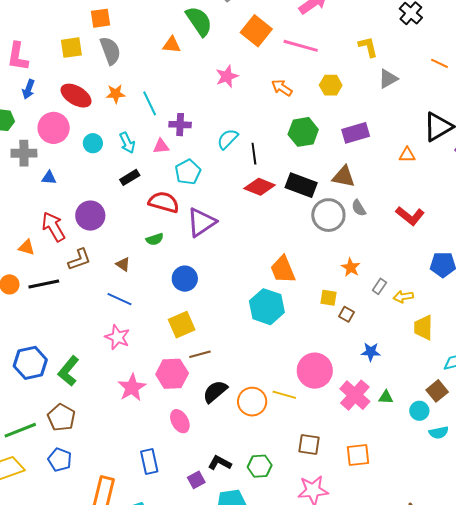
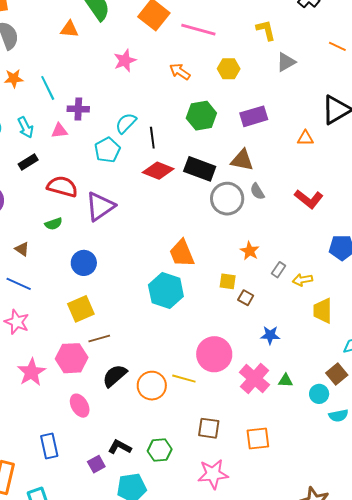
cyan pentagon: (188, 172) -> (107, 150), moved

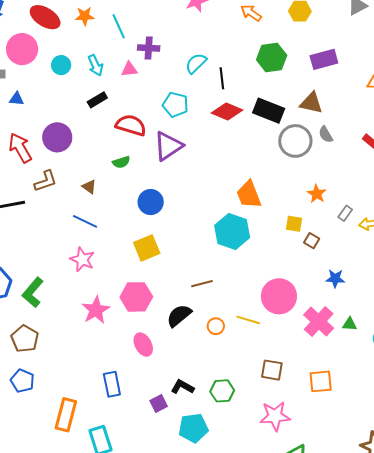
cyan pentagon: (107, 150) -> (175, 105), moved, turned -30
brown line: (99, 339) -> (202, 284), moved
orange circle: (152, 386) -> (216, 326), size x0.6

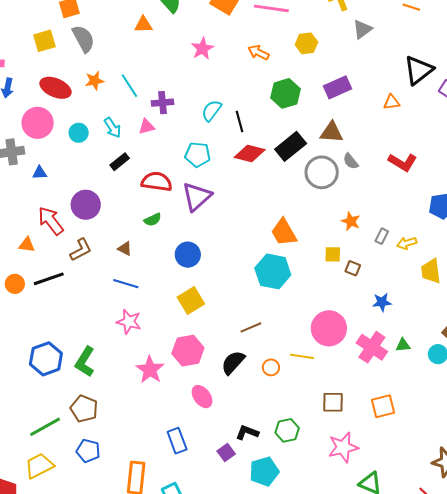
black rectangle: (269, 111) -> (291, 146), turned -52

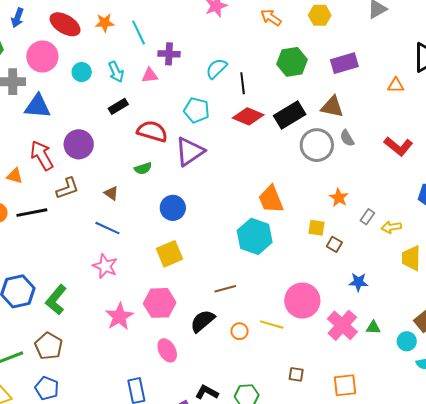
blue triangle: (40, 173) -> (37, 106), size x1.8
brown square: (333, 402) -> (296, 374), size x0.7

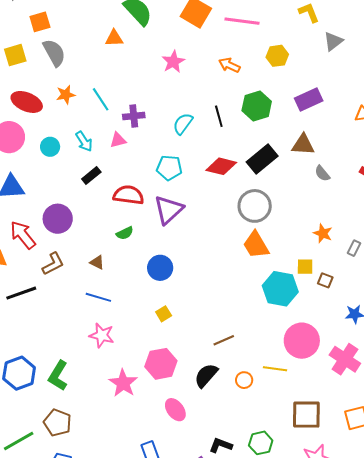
black line: (243, 83) -> (219, 116), moved
gray circle: (317, 145) -> (255, 206), moved
cyan hexagon: (255, 236) -> (280, 289), moved
yellow square: (169, 254) -> (164, 314), size x0.6
brown square: (296, 374) -> (306, 415), size x2.0

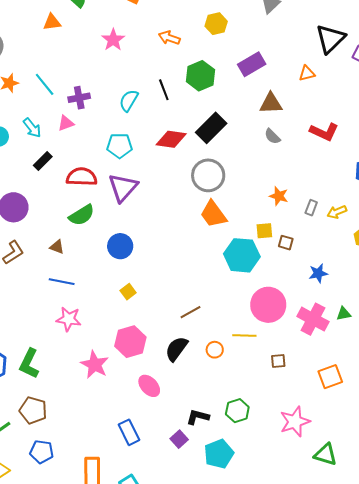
brown triangle: (303, 145) -> (271, 103), moved
green semicircle: (125, 233) -> (82, 215), size x1.5
brown square: (306, 415) -> (278, 361), moved, size x0.5

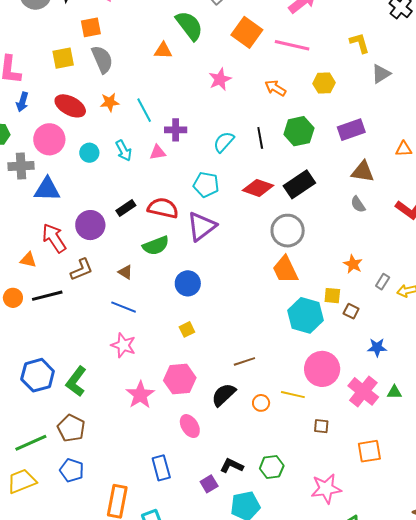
black rectangle: (43, 161) -> (126, 208), moved

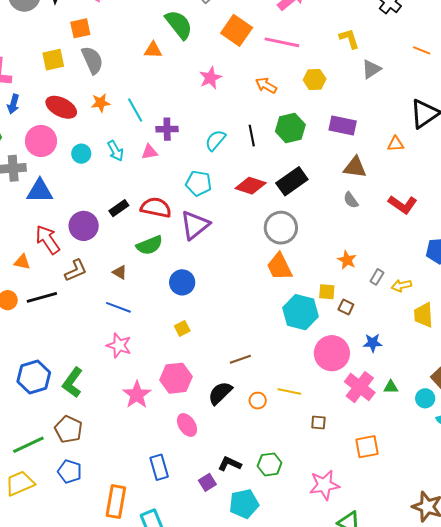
purple rectangle: (351, 130) -> (343, 125), turned 32
pink circle: (322, 369) -> (332, 353), moved

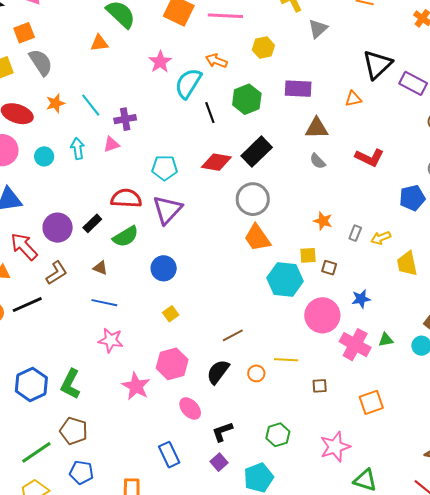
cyan semicircle: (215, 140) -> (188, 83), moved, size x1.4
cyan arrow: (116, 151) -> (78, 148), turned -150
black rectangle: (119, 208) -> (92, 223), moved
black L-shape: (230, 464) -> (222, 432), moved, turned -35

